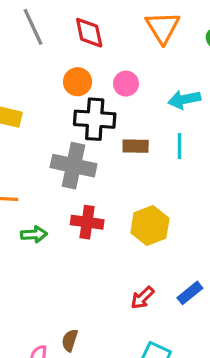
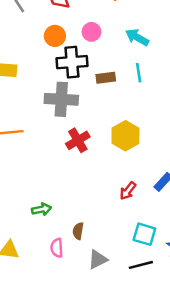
cyan arrow: (184, 99) -> (137, 37), turned 50
red cross: (87, 222) -> (78, 140), turned -30
green arrow: (34, 234) -> (42, 209), moved

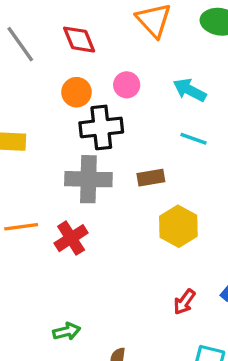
cyan line: (139, 73) -> (193, 139), turned -60
brown rectangle: (106, 78) -> (151, 178), moved
red cross: (78, 140) -> (71, 238), moved

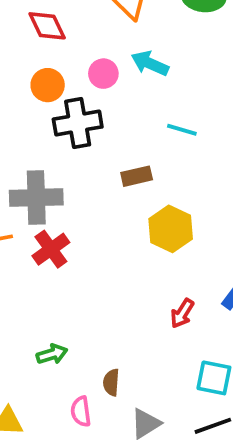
cyan arrow: (190, 90) -> (150, 63), moved
gray cross: (88, 179) -> (36, 198), moved

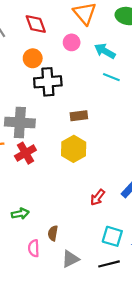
cyan arrow: (150, 63) -> (105, 51), moved
pink circle: (103, 74) -> (72, 42), moved
cyan line: (182, 130) -> (111, 77), moved
yellow hexagon: (171, 229) -> (74, 149), moved

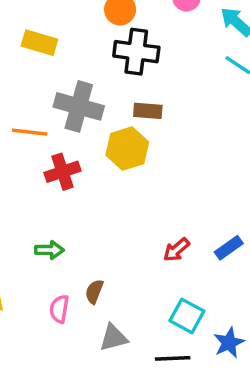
brown rectangle: (79, 116) -> (148, 111), moved
yellow hexagon: (74, 149) -> (127, 149), moved
red cross: (25, 153) -> (63, 172), moved

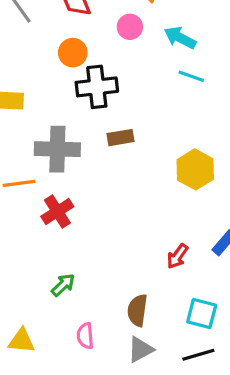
yellow hexagon: (127, 149) -> (195, 169), moved
green arrow: (49, 250) -> (63, 285), turned -30
brown semicircle: (94, 292) -> (137, 310), moved, size x1.4

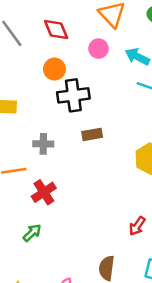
gray cross: (57, 149) -> (43, 144), size x0.6
green arrow: (63, 285) -> (32, 233), moved

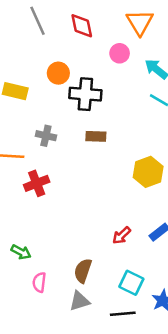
orange circle: (54, 69) -> (58, 73), moved
green arrow: (32, 233) -> (21, 252), moved, turned 60

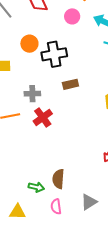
red cross: (37, 183) -> (43, 117), moved
brown semicircle: (83, 271) -> (58, 179), moved
gray triangle: (79, 301) -> (89, 202), moved

